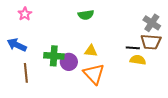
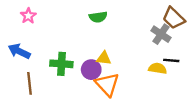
gray cross: (152, 23) -> (161, 34), moved
brown trapezoid: (151, 42) -> (174, 18), moved, turned 40
black line: (133, 48) -> (171, 60), moved
purple circle: (69, 62) -> (91, 70), moved

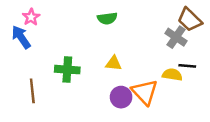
blue arrow: (19, 51) -> (21, 37), moved, turned 30
purple circle: (91, 70) -> (121, 97), moved
orange triangle: (107, 84) -> (145, 92), moved

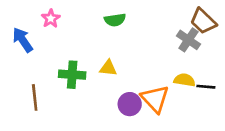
pink star: (31, 17) -> (51, 19), moved
yellow triangle: (114, 63) -> (108, 68), moved
black line: (187, 66) -> (206, 87), moved

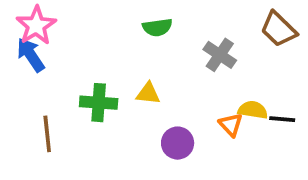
pink star: (51, 19) -> (36, 26), moved, size x1.5
gray cross: (188, 40) -> (220, 55), moved
orange triangle: (155, 99) -> (231, 125), moved, size x0.6

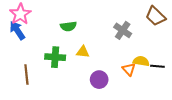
green semicircle: (157, 27) -> (68, 26), moved

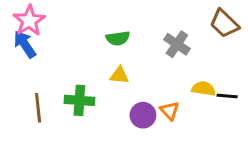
green semicircle: (68, 26) -> (118, 38), moved
green cross: (55, 57) -> (79, 100), moved
orange triangle: (129, 69) -> (170, 111), moved

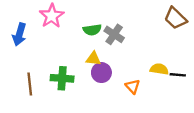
pink star: (29, 21) -> (52, 16), moved
blue arrow: (25, 44) -> (19, 34), turned -130
gray cross: (177, 44) -> (114, 34), moved
purple circle: (143, 115) -> (101, 73), moved

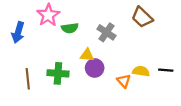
brown trapezoid: (175, 18) -> (142, 17), moved
green semicircle: (92, 30) -> (70, 28), moved
yellow semicircle: (159, 69) -> (141, 71), moved

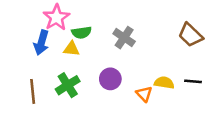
brown trapezoid: (142, 17) -> (190, 35), moved
blue arrow: (18, 32) -> (41, 43), moved
yellow triangle: (87, 55) -> (71, 49), moved
green cross: (58, 73) -> (68, 85), turned -36

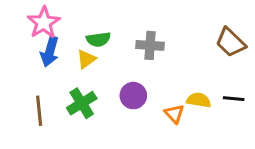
pink star: (56, 17) -> (44, 23), moved
gray cross: (124, 38) -> (150, 45), turned -30
yellow triangle: (71, 49) -> (86, 59), turned -42

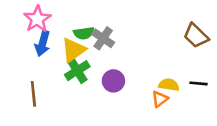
gray cross: (150, 45) -> (103, 38), moved, turned 30
yellow triangle: (86, 59) -> (73, 50), size x1.5
green cross: (82, 103) -> (77, 71), moved
orange triangle: (174, 114) -> (160, 99), moved, turned 36

